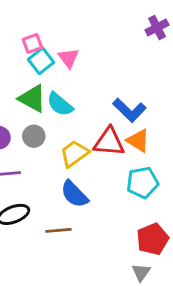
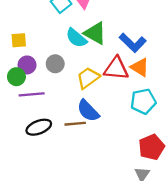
green triangle: (32, 99) -> (95, 33), moved
brown line: (58, 230) -> (75, 124), moved

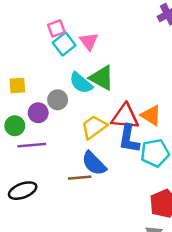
blue L-shape: (133, 43) -> (129, 139), moved, turned 56
gray circle: (55, 64) -> (58, 100), moved
purple circle: (27, 65) -> (38, 113), moved
black ellipse: (39, 127) -> (23, 191), moved

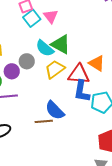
orange triangle: (151, 115) -> (97, 63), moved
yellow trapezoid: (94, 127) -> (55, 69), moved

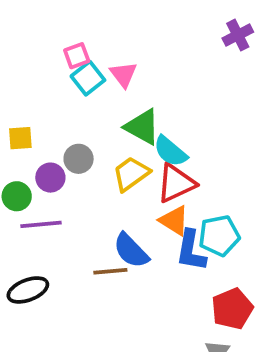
cyan semicircle: (45, 48) -> (170, 151), moved
orange triangle: (97, 63) -> (174, 221), moved
red triangle: (79, 74) -> (176, 183), turned -30
blue L-shape: (82, 91) -> (191, 251), moved

